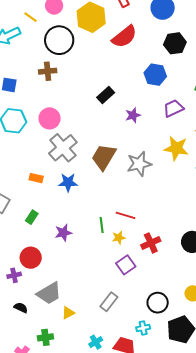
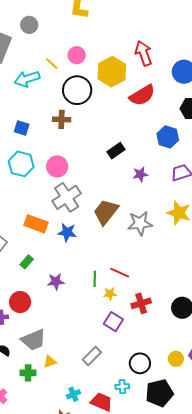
orange rectangle: (36, 178) -> (36, 224), size x1.6
purple square: (126, 265) -> (113, 322), turned -30
green cross: (45, 337) -> (28, 373), moved

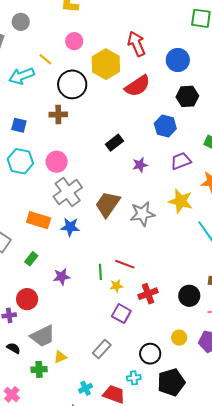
pink circle: (77, 55) -> (74, 41), moved
yellow circle: (176, 359) -> (179, 338), moved

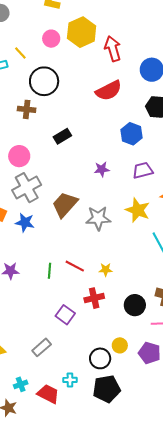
yellow hexagon: (106, 64) -> (82, 32), moved
black rectangle: (114, 143) -> (62, 136), moved
yellow star: (116, 286) -> (106, 270), moved
black circle: (150, 354) -> (100, 358), moved

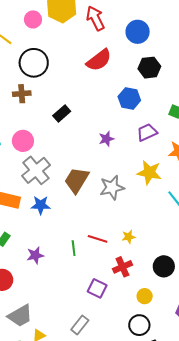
yellow circle: (120, 345) -> (145, 296), moved

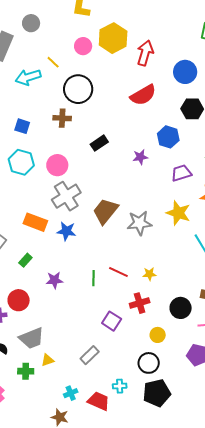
red arrow: (95, 18) -> (145, 53), turned 35
purple star: (106, 139) -> (140, 157), moved

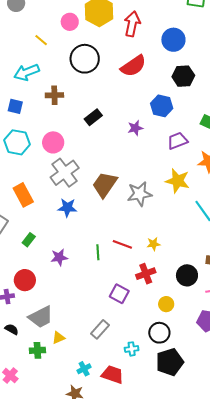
cyan arrow: (28, 77) -> (27, 72), moved
black circle: (78, 89) -> (85, 59), moved
orange rectangle: (35, 222) -> (23, 195), moved, turned 45
cyan cross: (120, 386) -> (132, 349), moved

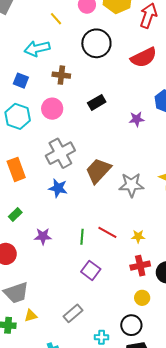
pink circle: (53, 142) -> (52, 109), moved
red cross: (146, 274) -> (140, 266), moved
purple square: (119, 294) -> (91, 270), moved

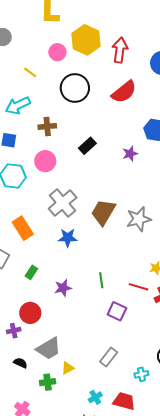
red line: (107, 232) -> (139, 287), moved

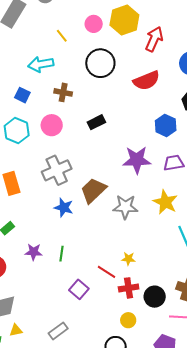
purple star: (130, 154) -> (137, 160), moved, size x1.8
blue star: (68, 238) -> (64, 208), moved
green line: (101, 280) -> (62, 254), moved

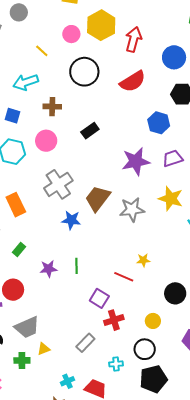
red cross: (129, 288) -> (114, 320), moved

